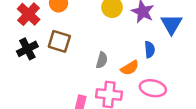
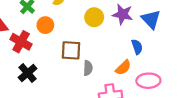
brown square: (59, 41) -> (71, 50), moved
gray semicircle: (102, 60) -> (88, 68), moved

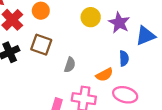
blue triangle: (151, 19) -> (145, 36), turned 35
brown square: (71, 50) -> (41, 45), moved

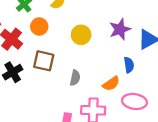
yellow circle: (91, 17) -> (81, 35), moved
purple star: (119, 23) -> (120, 29), turned 30

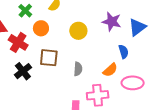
purple star: (120, 29) -> (112, 22), turned -30

